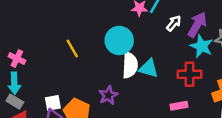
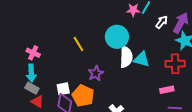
purple star: (108, 95) -> (96, 73), moved

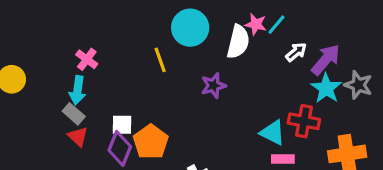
cyan circle: (117, 37) -> (190, 28), moved
white semicircle: (126, 57) -> (238, 42), moved
cyan triangle: (141, 59) -> (273, 133), moved
purple star: (96, 73) -> (213, 86), moved

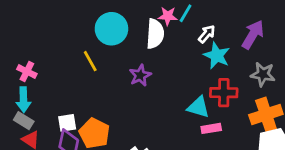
purple arrow: (326, 60) -> (253, 35), moved
gray star: (358, 85) -> (263, 74), moved
cyan star: (326, 88) -> (217, 56), moved

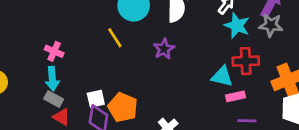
gray star: (263, 74) -> (271, 25), moved

